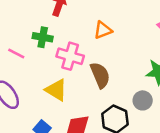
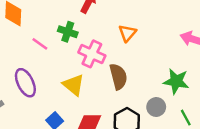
orange triangle: (103, 30) -> (127, 33), turned -36

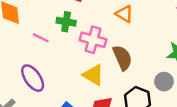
orange triangle: (127, 33) -> (124, 14), turned -30
yellow triangle: (74, 85) -> (93, 75), moved

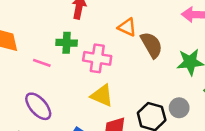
brown semicircle: (122, 58) -> (152, 45), moved
gray circle: (164, 82) -> (179, 108), moved

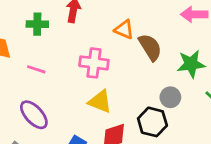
green cross: (67, 43) -> (37, 24), moved
gray circle: (179, 108) -> (170, 97), moved

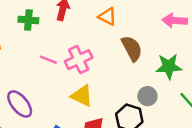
orange triangle: (124, 29) -> (107, 17), moved
pink cross: (94, 63) -> (79, 60), turned -36
pink line: (36, 69) -> (48, 60), moved

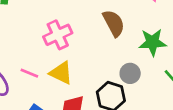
pink line: (48, 60) -> (29, 73), moved

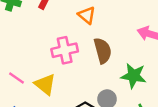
pink cross: (58, 35) -> (65, 50), moved

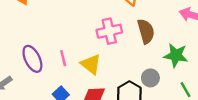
pink line: (17, 78) -> (63, 58), turned 42

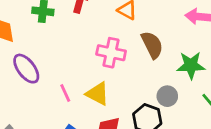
pink cross: (109, 31) -> (111, 53), turned 35
purple ellipse: (32, 59) -> (26, 69), moved

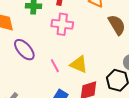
pink cross: (111, 53) -> (62, 24), moved

